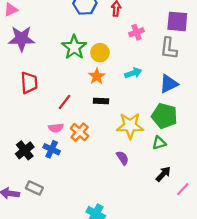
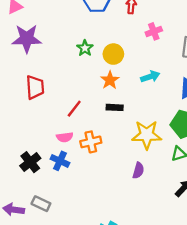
green star: (74, 47) -> (85, 48), size x0.6
orange cross: (80, 132) -> (91, 142), turned 36
purple semicircle: (123, 158) -> (138, 170), turned 48

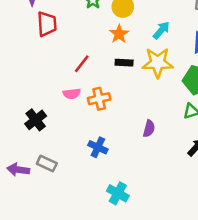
cyan arrow: (150, 77) -> (161, 30), turned -30
red trapezoid: (35, 87) -> (47, 24), moved
yellow star: (147, 135) -> (158, 63), moved
blue cross: (60, 161) -> (98, 147), moved

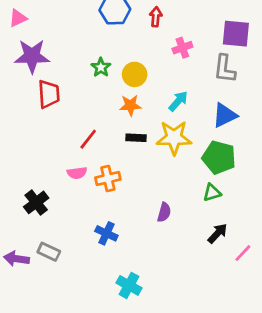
orange star: (119, 34) -> (130, 105), turned 30

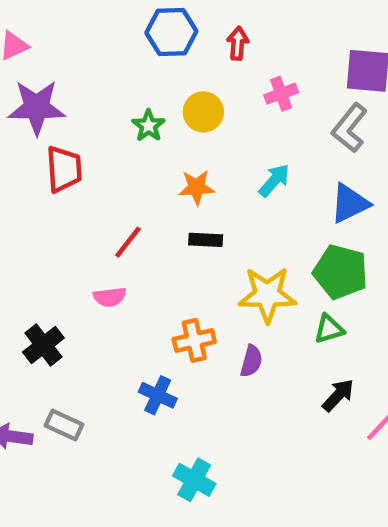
gray L-shape: (225, 69) -> (350, 128), turned 32
yellow circle: (135, 74) -> (203, 112), moved
yellow star: (174, 138) -> (267, 295), moved
orange cross: (108, 178) -> (194, 340), moved

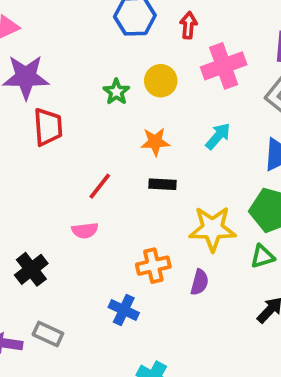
pink cross: (281, 94) -> (224, 66), size x1.6

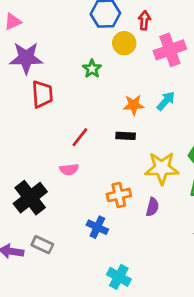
yellow circle: (161, 81) -> (124, 43), moved
orange star: (155, 142) -> (134, 105), moved
black cross: (31, 269) -> (30, 198), size x1.4

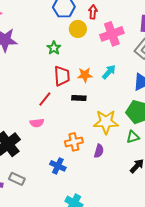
red trapezoid: (42, 94) -> (62, 76), moved

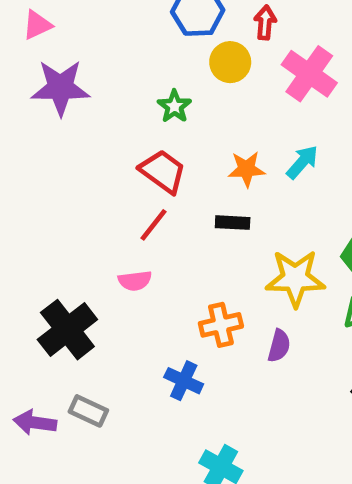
pink cross: (112, 34) -> (309, 74), turned -35
red trapezoid: (62, 76) -> (163, 171), moved, turned -50

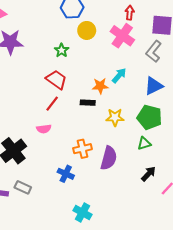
red arrow: (265, 23) -> (130, 13), moved
orange star: (246, 169) -> (100, 86), moved
yellow star: (295, 278) -> (115, 117), moved, size x0.7
purple semicircle: (279, 346) -> (109, 158), size x1.6

